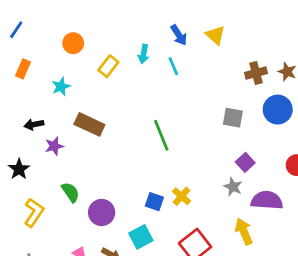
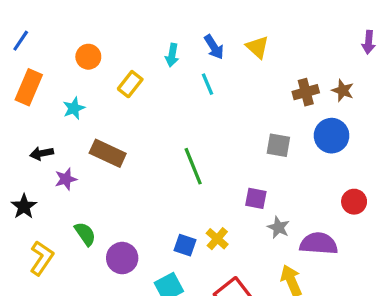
cyan arrow: (144, 54) -> (172, 55), moved
orange rectangle: (23, 69) -> (29, 87), size x1.5
purple square: (245, 162) -> (256, 198), moved, turned -36

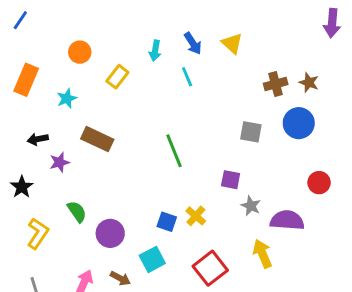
blue line: (21, 41) -> (20, 20), moved
purple arrow: (369, 42) -> (332, 23), moved, size x1.4

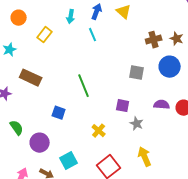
blue arrow: (193, 43) -> (97, 12), turned -126
purple semicircle: (287, 220) -> (162, 105), moved, size x0.7
blue square: (167, 222) -> (59, 113), moved

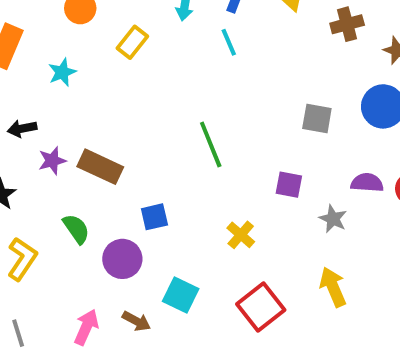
brown cross: (154, 40) -> (347, 24), moved
brown rectangle: (31, 78) -> (100, 167), moved
blue square: (59, 113) -> (154, 217), moved, turned -32
gray star: (137, 124) -> (333, 219), moved
cyan square: (69, 161) -> (181, 295), turned -36

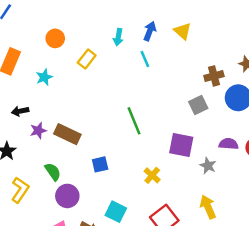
brown cross: (347, 24) -> (214, 76), moved
gray square: (317, 118) -> (198, 105), turned -36
purple square: (289, 185) -> (181, 145), size x1.5
purple circle: (122, 259) -> (67, 196), moved

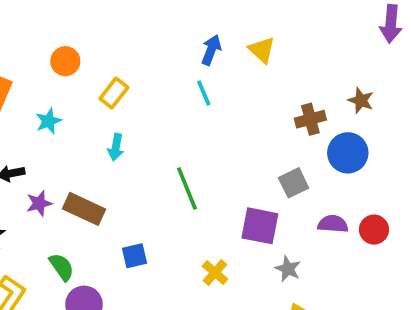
cyan arrow: (118, 37) -> (116, 147), moved
gray square: (198, 105) -> (294, 183), moved
gray star: (208, 166) -> (288, 269), moved

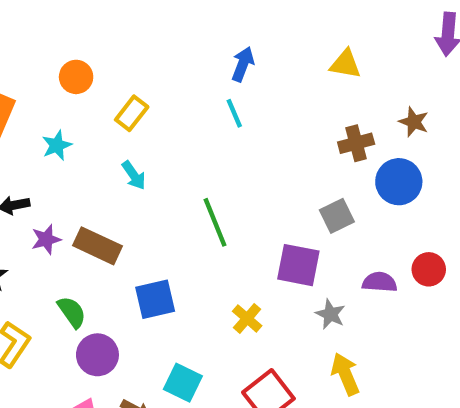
yellow triangle: (262, 50) -> (345, 64), moved, turned -32
cyan arrow: (116, 147) -> (134, 175), turned -45
purple semicircle: (333, 224) -> (380, 282), moved
blue square: (135, 256) -> (155, 299), size x1.4

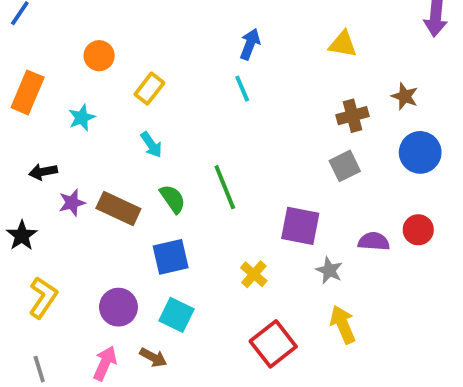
blue circle: (399, 182) -> (420, 152), moved
gray square: (337, 216) -> (345, 166), moved
green semicircle: (72, 312) -> (173, 199), moved
cyan square: (183, 383) -> (176, 315), moved

